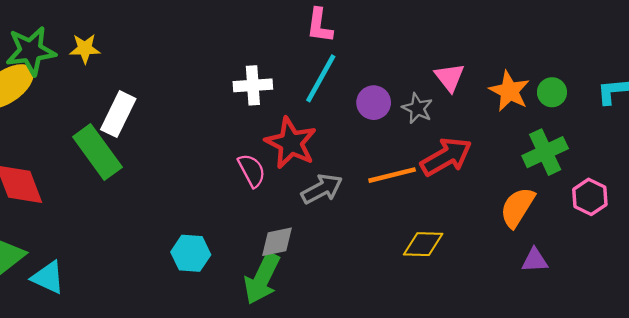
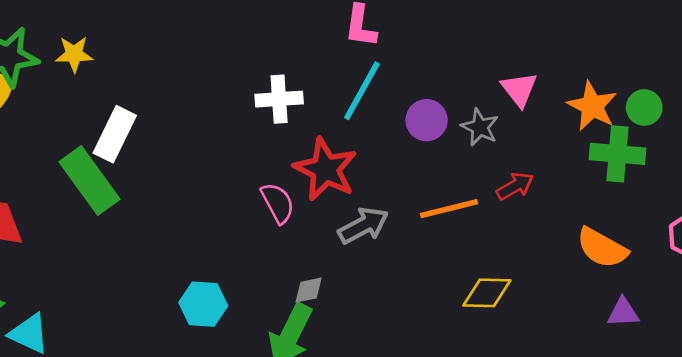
green cross: (545, 152) -> (618, 154), moved, turned 30
red arrow: (446, 157) -> (515, 186), size x0.6
orange semicircle: (517, 207) -> (602, 248), turned -93
gray diamond: (277, 242) -> (309, 290), size x0.7

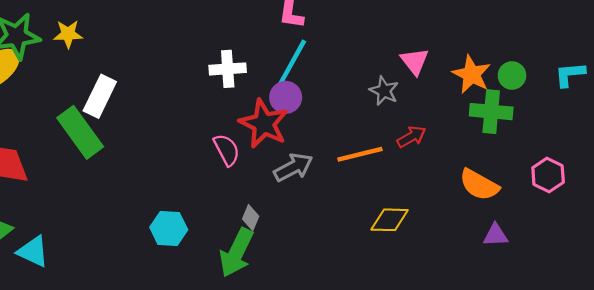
purple circle: (427, 120) -> (286, 97), moved
gray diamond: (309, 290) -> (251, 218), turned -55

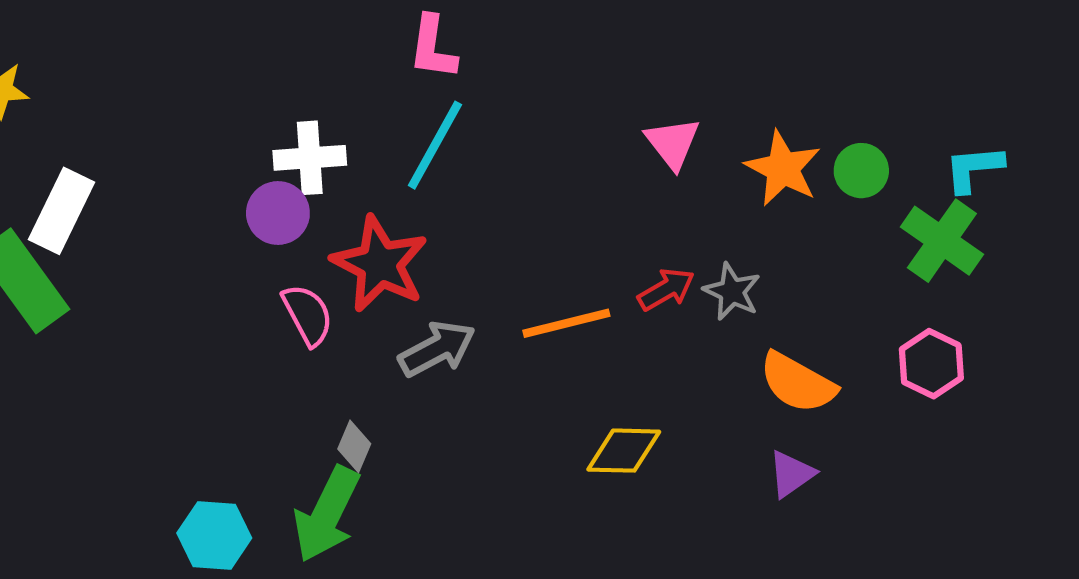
gray star: (384, 91) -> (732, 291), moved
purple circle: (286, 97) -> (278, 213), moved
green cross: (491, 112) -> (942, 241), moved, turned 30
cyan hexagon: (169, 229) -> (214, 535), moved
purple triangle: (496, 235) -> (791, 474), moved, turned -32

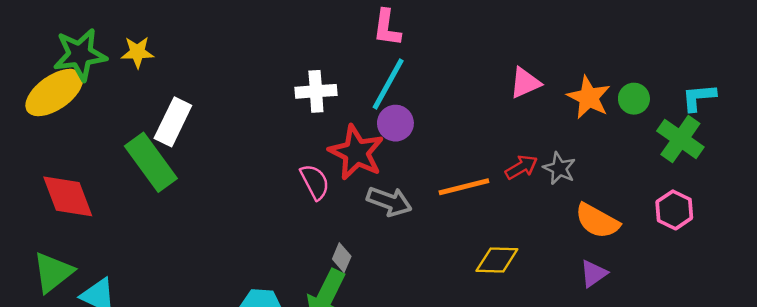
pink triangle: (673, 143) -> (525, 83), turned 44
purple circle: (278, 213) -> (395, 123), moved
gray arrow: (437, 349) -> (389, 201), turned 48

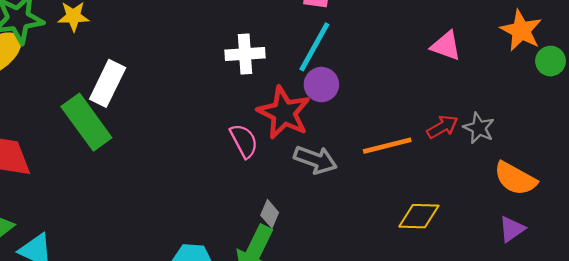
pink triangle: (525, 83) -> (446, 46), turned 44
orange star: (589, 97) -> (521, 30), moved

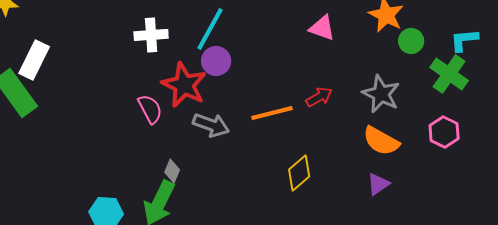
gray star: (479, 128) -> (381, 94), moved, size x1.4
yellow diamond: (419, 216) -> (299, 173), turned -42

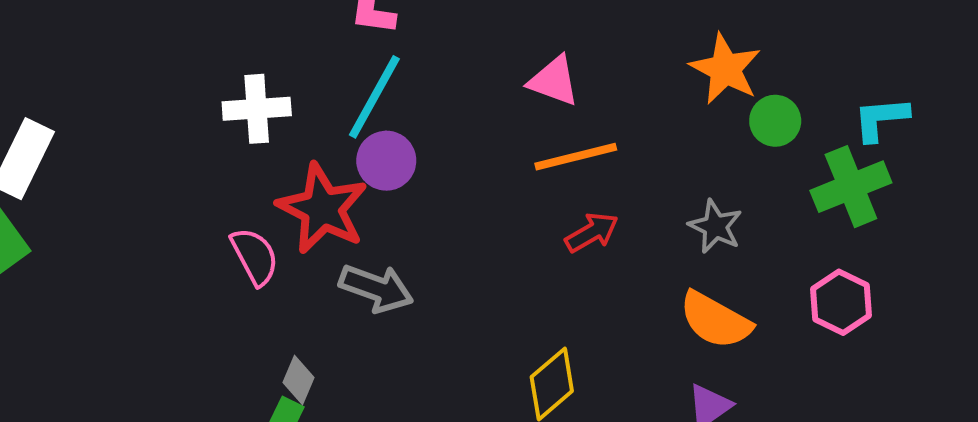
pink triangle: (322, 28) -> (554, 81), moved
green cross: (449, 74) -> (851, 187), turned 33
gray star: (381, 94) -> (715, 226), size x0.7
orange line: (272, 113) -> (576, 157), moved

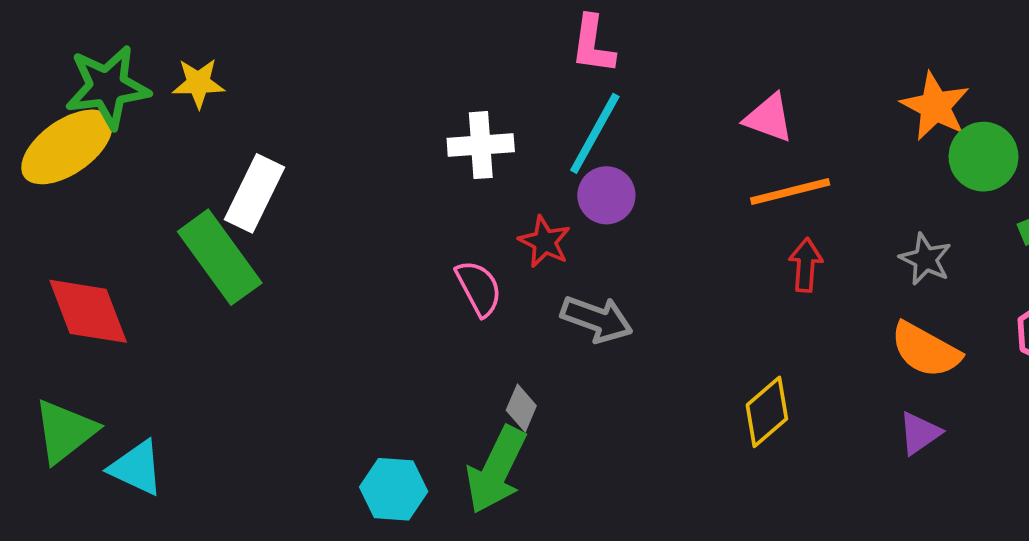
green circle: (775, 121) -> (983, 157), size x1.4
red star: (322, 209) -> (545, 242), size x0.6
red arrow: (592, 232) -> (806, 265), turned -56

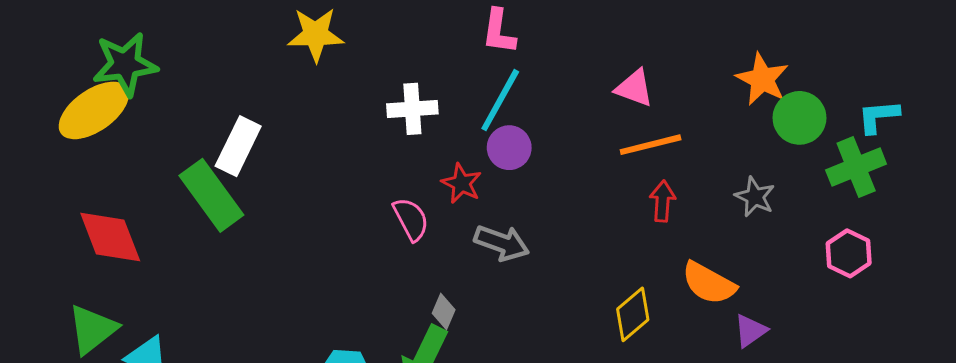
yellow star: (198, 83) -> (316, 35), moved, size x1.4
orange semicircle: (925, 350) -> (709, 283), moved

